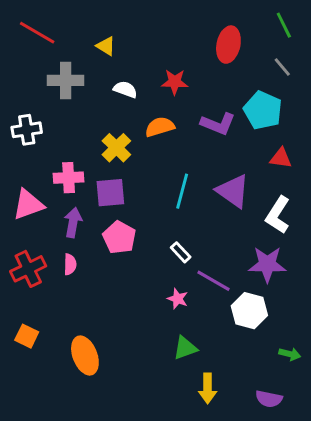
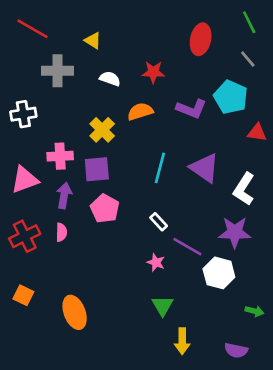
red triangle: (281, 158) -> (257, 132), moved
green triangle: (185, 348) -> (163, 306), turned -40

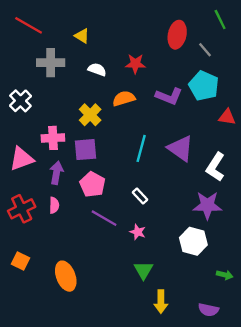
gray line: (248, 59) -> (205, 50), moved
white cross: (23, 114) -> (20, 101), turned -35
purple line: (187, 247) -> (104, 218), moved

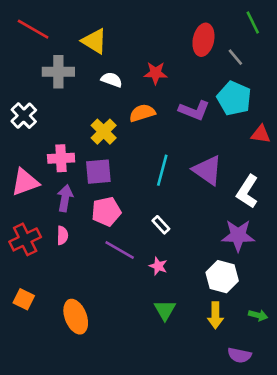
yellow triangle: (82, 36) -> (94, 41), size x1.5
pink pentagon: (92, 184) -> (106, 211), turned 30
yellow arrow: (161, 302) -> (215, 315), moved

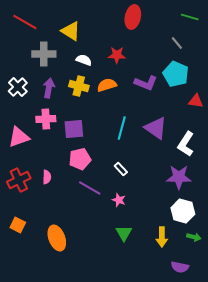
green line: (253, 22) -> (190, 17), turned -48
red ellipse: (203, 40) -> (133, 17), moved
yellow cross: (104, 132) -> (79, 86), moved, turned -30
purple arrow: (65, 198) -> (49, 88), moved
white hexagon: (222, 277) -> (183, 211), moved

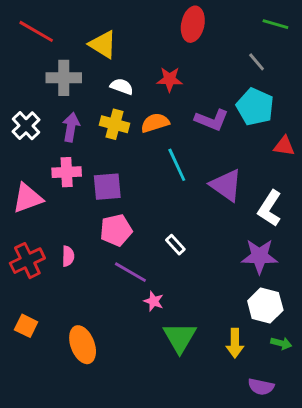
cyan line: (122, 128) -> (177, 165), moved, turned -40
pink star: (119, 200) -> (154, 301), moved
green triangle: (124, 233) -> (180, 337), size x1.4

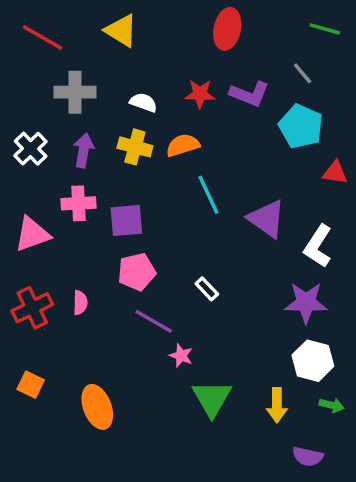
yellow triangle: (103, 44) -> (121, 31), moved
purple L-shape: (212, 120) -> (250, 94), moved

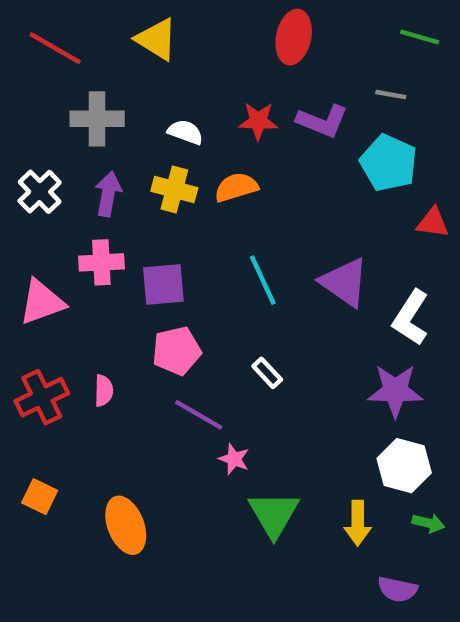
gray line: (303, 73) -> (391, 95), turned -40
cyan line: (208, 195) -> (263, 280), moved

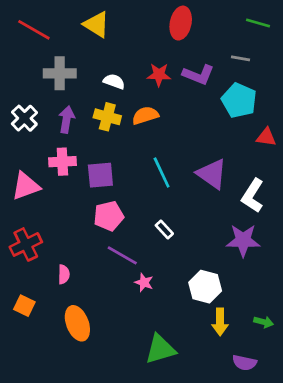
pink semicircle: (104, 391) -> (64, 274), moved
white hexagon: (404, 466) -> (205, 287), moved
green triangle: (274, 514) -> (160, 349), moved, turned 44

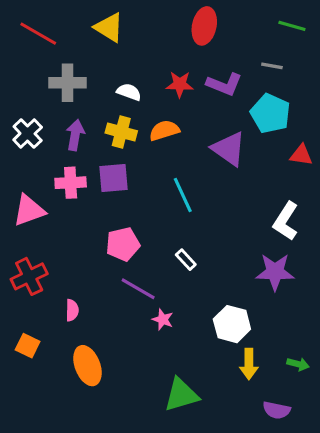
purple triangle: (212, 174) -> (229, 149), moved
purple square: (100, 175) -> (114, 178), moved

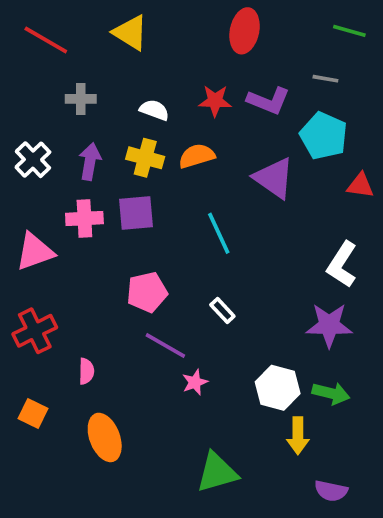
gray cross: (67, 83) -> (81, 99), size x0.7
pink star: (163, 319) -> (195, 382), turned 30
green arrow: (298, 364) -> (331, 393), moved, size x1.4

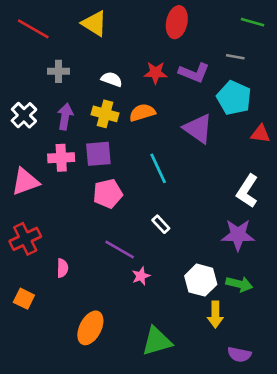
pink pentagon: (147, 292) -> (108, 194), moved
orange ellipse: (105, 437) -> (90, 328), moved, turned 48

